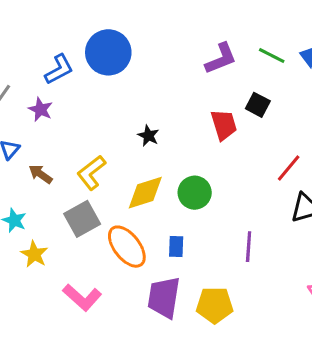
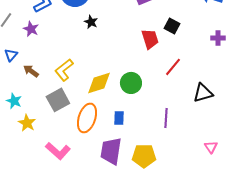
black star: (148, 136) -> (91, 22), moved
red line: (289, 168) -> (173, 67), moved
orange ellipse: (127, 247) -> (87, 118), turned 56

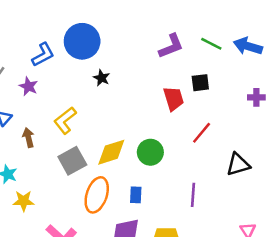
black square: (172, 26) -> (200, 83), turned -35
yellow L-shape: (64, 70) -> (65, 121), moved
brown arrow: (31, 71) -> (28, 138), turned 42
gray square: (58, 100) -> (72, 161), moved
yellow star: (27, 123) -> (24, 201), turned -30

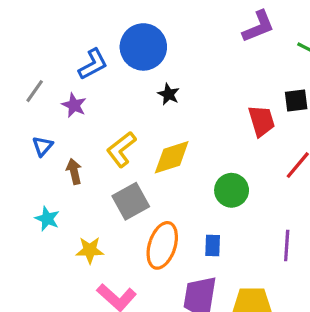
purple L-shape: (171, 46) -> (258, 26), moved
yellow diamond: (111, 152) -> (172, 157), moved
yellow star: (24, 201) -> (90, 250), moved

